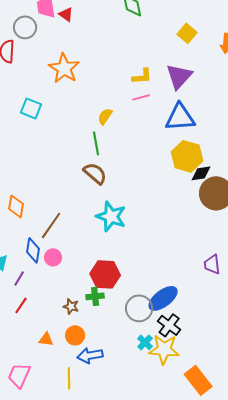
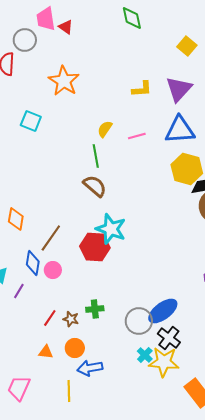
pink line: (141, 97) -> (137, 136), moved
red hexagon: (105, 274) -> (95, 247), moved
red line: (21, 305) -> (50, 318), moved

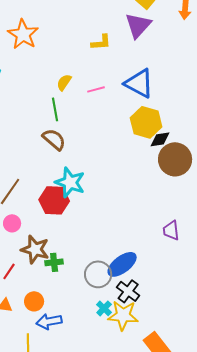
purple triangle: (179, 89) -> (138, 25), moved
blue triangle: (180, 130) -> (139, 83), turned 32
brown star: (71, 319) -> (35, 249), moved, size x1.8

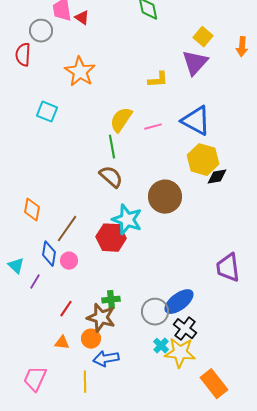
yellow semicircle: (64, 82) -> (121, 120), size x1.5
brown circle: (175, 159) -> (165, 197), moved
purple trapezoid: (171, 230) -> (228, 268), size x1.4
brown star: (35, 249) -> (101, 318), moved

